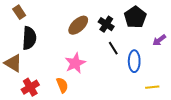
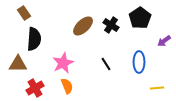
black line: (113, 48) -> (106, 64), moved
brown triangle: (13, 63) -> (18, 64), turned -30
pink star: (75, 63) -> (63, 63), moved

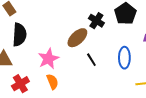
brown ellipse: (83, 26) -> (77, 38), moved

